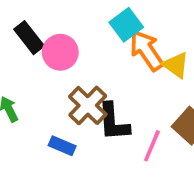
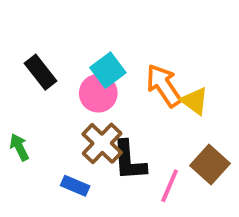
cyan square: (126, 25) -> (108, 70), moved
pink circle: (60, 52) -> (98, 93), moved

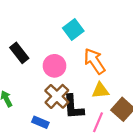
cyan square: (108, 70) -> (73, 29), moved
yellow triangle: (195, 101) -> (100, 91), moved, turned -42

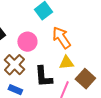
brown cross: (57, 96) -> (14, 65), moved

